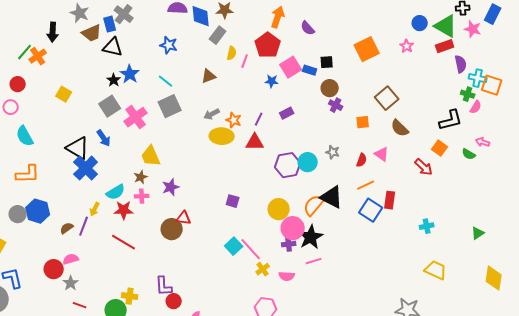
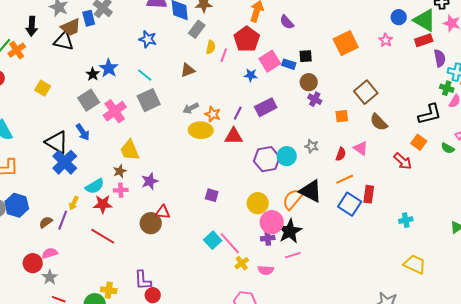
black triangle: (113, 47) -> (64, 41), moved
purple rectangle: (287, 113) -> (266, 107), size x1.5

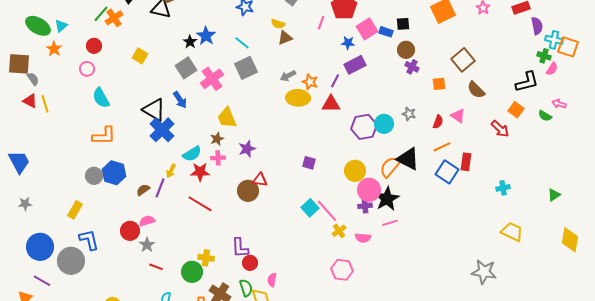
yellow semicircle: (211, 47) -> (278, 24), moved, turned 96
purple rectangle: (266, 107) -> (355, 65), moved

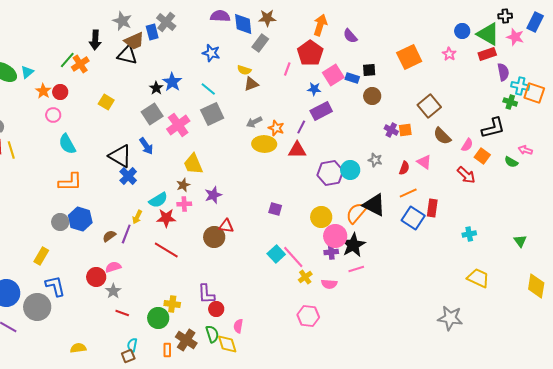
orange star: (54, 49) -> (43, 91), moved
purple cross: (412, 67) -> (391, 130), moved
pink semicircle: (552, 69) -> (467, 145), moved
blue cross: (162, 130) -> (128, 176), size x0.7
green triangle: (554, 195) -> (520, 241), turned -32

